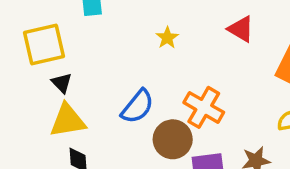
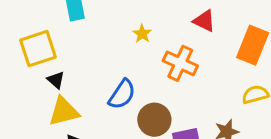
orange cross: (204, 107) -> (180, 63), moved

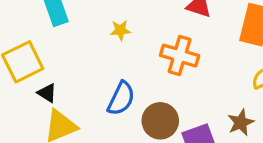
yellow star: (142, 34) -> (120, 30), moved, turned -30

